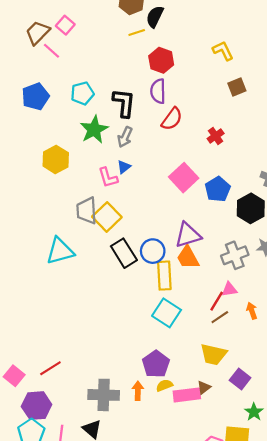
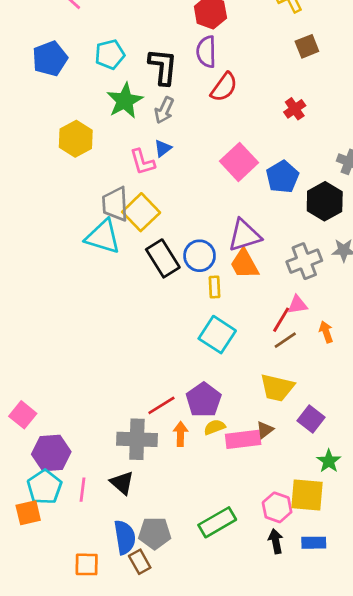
red cross: (216, 136) -> (295, 109), moved
cyan triangle: (60, 251) -> (103, 237), moved, turned 32
yellow rectangle: (164, 276) -> (214, 287), size x0.6
red line: (50, 368) -> (161, 405), moved

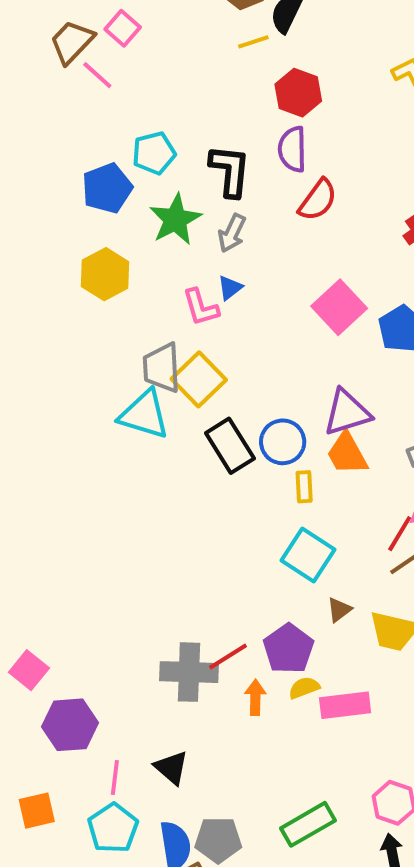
blue pentagon: (50, 59) -> (107, 188), moved
brown triangle: (265, 430) -> (339, 610), moved
gray cross: (137, 439) -> (189, 672), moved
cyan pentagon: (44, 487) -> (113, 828), moved

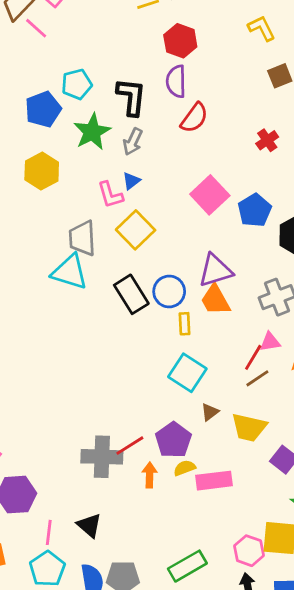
yellow square: (199, 379) -> (136, 230), moved

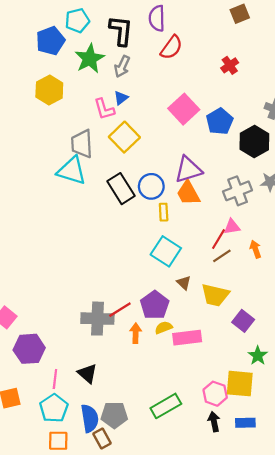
brown triangle: (210, 412) -> (184, 283), turned -40

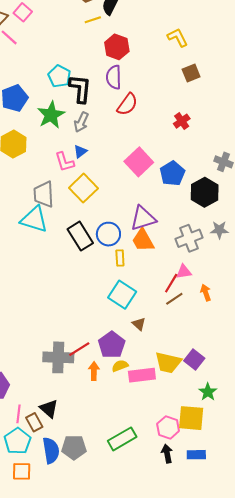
cyan pentagon: (77, 21) -> (59, 76), moved, turned -30
yellow trapezoid: (215, 295) -> (168, 363), moved
brown rectangle: (102, 438) -> (34, 422), moved

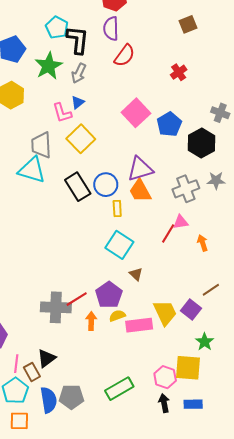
brown line: (174, 299) -> (211, 290), moved
yellow trapezoid: (168, 363) -> (165, 313), turned -128
black triangle: (49, 409) -> (46, 358), turned 42

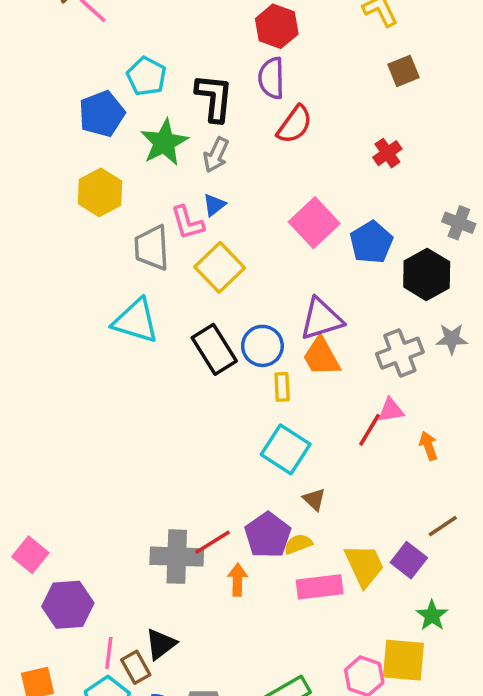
cyan pentagon: (57, 27) -> (146, 76), moved
gray trapezoid: (41, 145) -> (152, 248), moved
yellow semicircle: (117, 316) -> (298, 544), moved

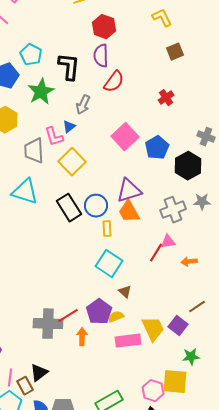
gray arrow: (216, 155) -> (83, 105), moved
orange arrow: (428, 446) -> (189, 262), turned -77
green star: (432, 615) -> (191, 357), turned 30

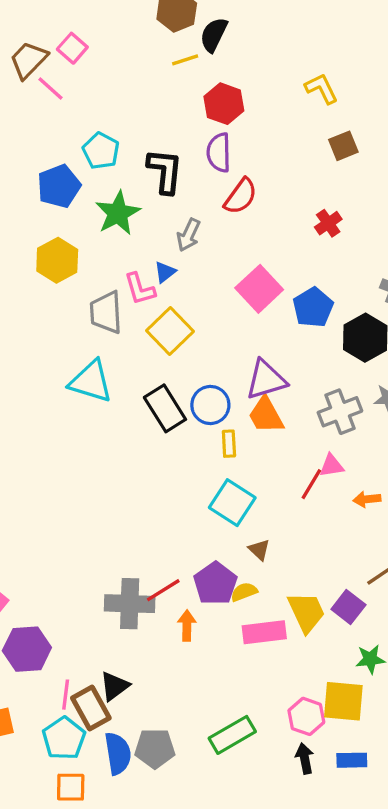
brown rectangle: (25, 386) -> (91, 708), size x1.4

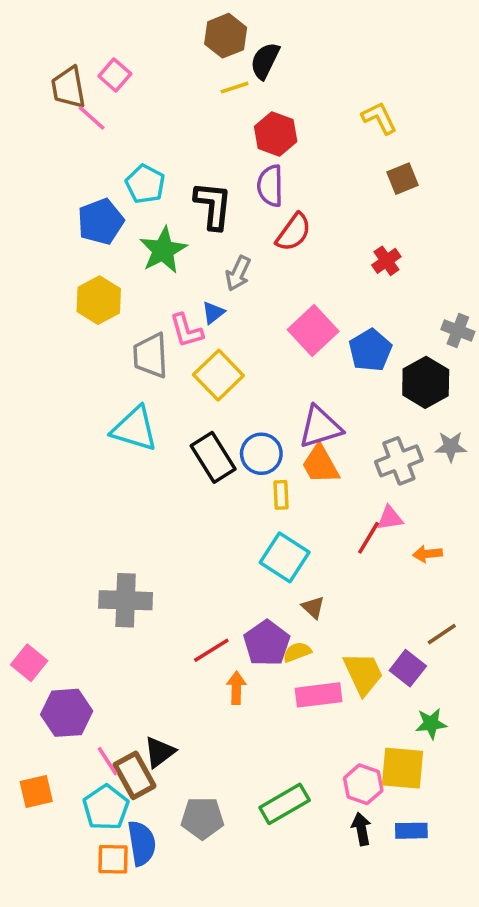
brown trapezoid: (29, 60) -> (68, 88), turned -54
gray cross: (130, 604) -> (126, 600), moved
pink line: (66, 695) -> (108, 761), turned -40
blue semicircle: (118, 753) -> (142, 843), moved

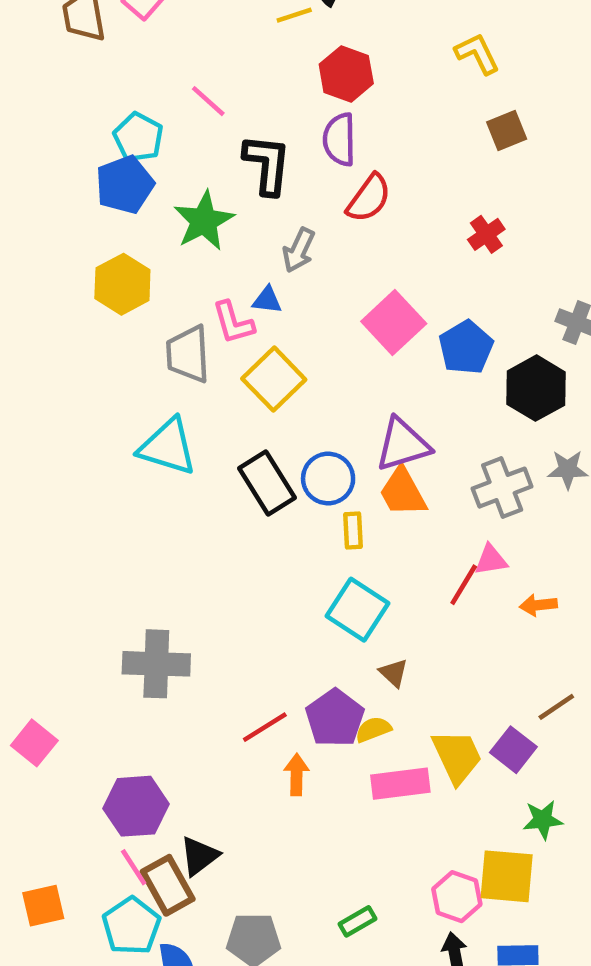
pink line: (92, 118) -> (208, 101), moved
cyan pentagon: (145, 184) -> (138, 137), moved
blue triangle: (213, 313) -> (267, 300), turned 45
purple hexagon: (67, 713) -> (136, 806), moved
green rectangle: (285, 804) -> (357, 921), size x0.6

